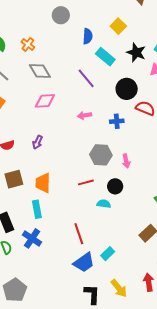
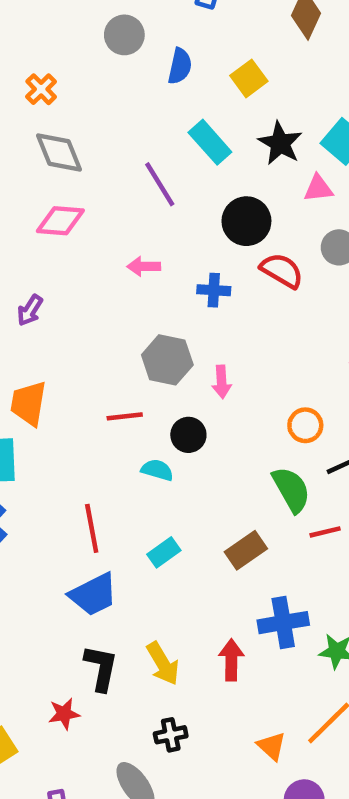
blue semicircle: (88, 36) -> (180, 66), moved
cyan rectangle: (108, 254) -> (164, 552), moved

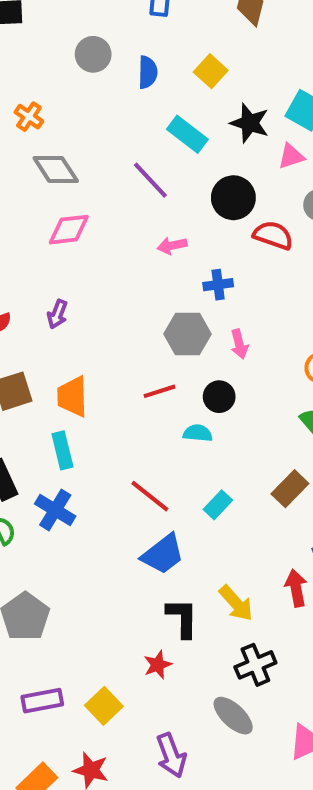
pink arrow: (144, 266) -> (172, 246), moved
blue cross: (214, 290) -> (218, 285), moved
red line: (92, 528) -> (150, 496), turned -30
black cross: (171, 735) -> (255, 665), size x1.4

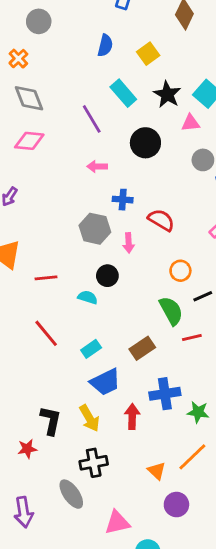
gray circle: (93, 54) -> (39, 21), moved
red semicircle: (273, 235) -> (161, 220), moved
red line: (160, 391) -> (46, 278), moved
blue trapezoid: (163, 554) -> (105, 382), moved

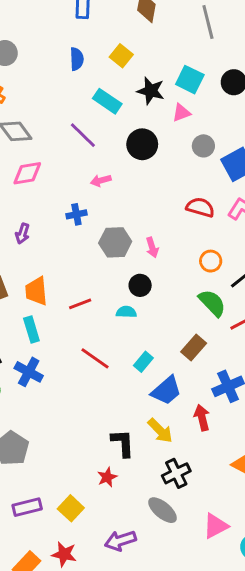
blue cross: (123, 200) -> (76, 214), moved
red semicircle: (161, 220) -> (200, 207), moved
purple arrow: (24, 512) -> (120, 541), turned 96

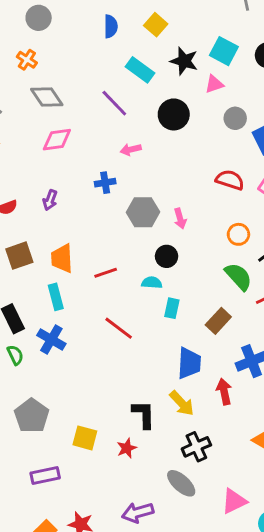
cyan rectangle: (143, 362) -> (172, 308), moved, turned -30
blue trapezoid: (166, 391) -> (189, 363), turned -48
yellow square: (71, 508) -> (85, 438), moved, turned -30

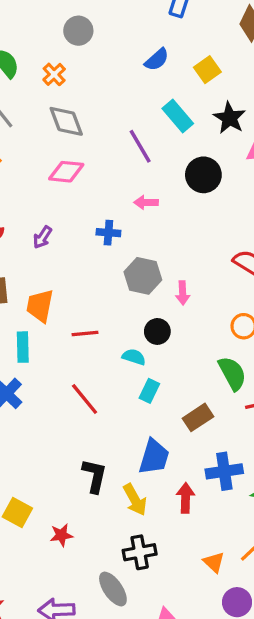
blue semicircle: (111, 26) -> (157, 60), turned 35
black L-shape: (144, 414) -> (94, 476), moved

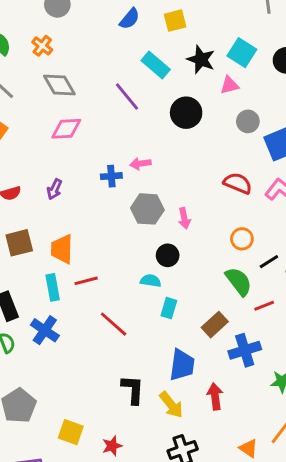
yellow square: (207, 70) -> (175, 21), turned 30
pink arrow: (146, 202) -> (140, 164), moved
red line: (85, 334) -> (86, 281), moved
blue cross: (224, 471) -> (245, 350), moved

